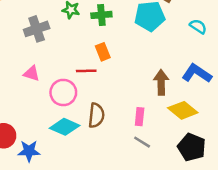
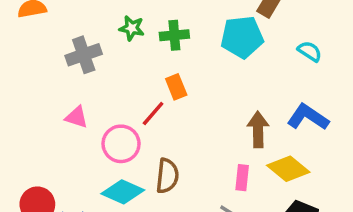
red line: (86, 71) -> (153, 114), turned -48
pink rectangle: (140, 117) -> (242, 178), moved

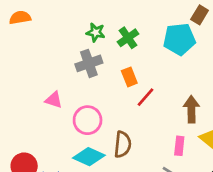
green cross: (174, 35) -> (128, 38), turned -30
gray cross: (84, 55) -> (89, 63), moved
red line: (153, 114) -> (146, 97), moved

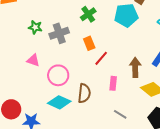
green star: (96, 32) -> (35, 27), moved
pink rectangle: (179, 146) -> (113, 83), moved

